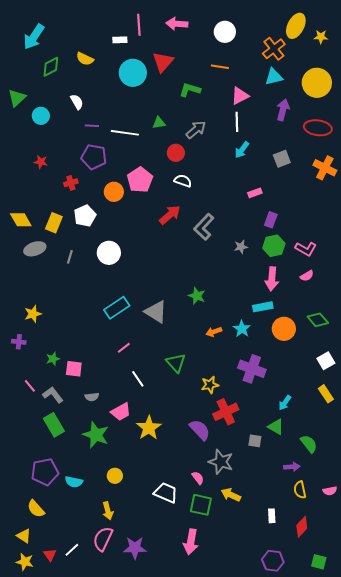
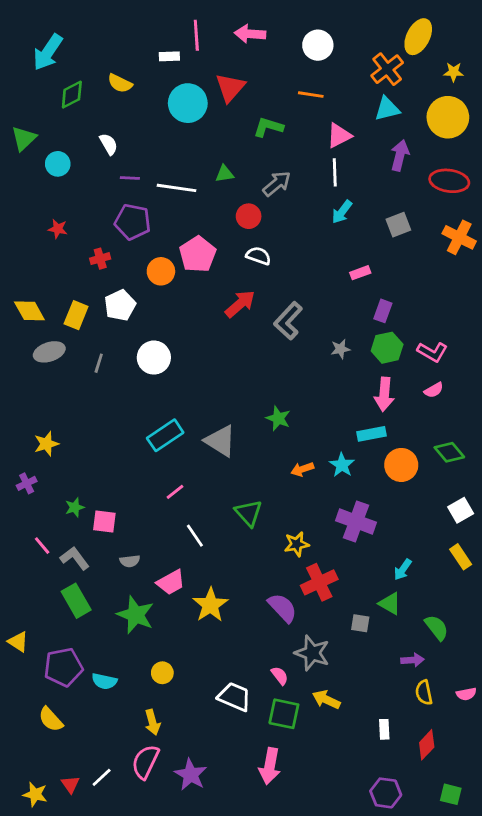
yellow star: (321, 37) -> (454, 72), moved
purple cross: (19, 342) -> (27, 483), turned -32
yellow triangle: (24, 536) -> (18, 642), moved
purple star: (135, 548) -> (191, 775), turned 30

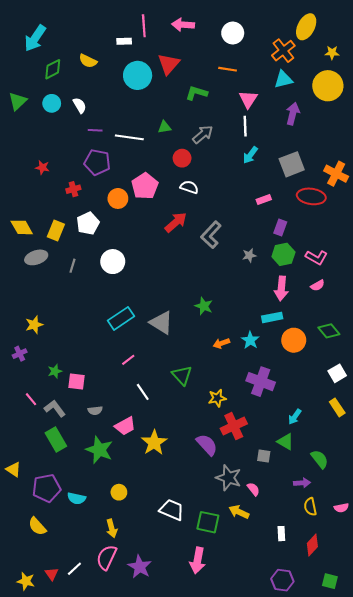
pink triangle: (339, 136) -> (248, 99), turned -30
cyan circle: (58, 164) -> (52, 103), moved
red ellipse: (449, 181) -> (311, 196), moved
gray square: (398, 225) -> (292, 164), size x1.4
pink semicircle: (280, 676) -> (253, 489), moved

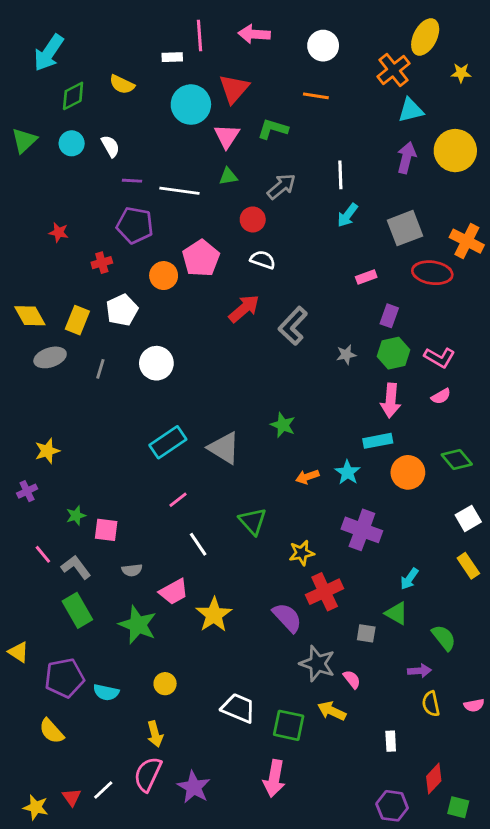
cyan triangle: (283, 80) -> (411, 110), moved
yellow circle: (328, 86) -> (455, 151), moved
pink triangle: (248, 99) -> (227, 136), moved
red diamond: (312, 545) -> (434, 779), moved

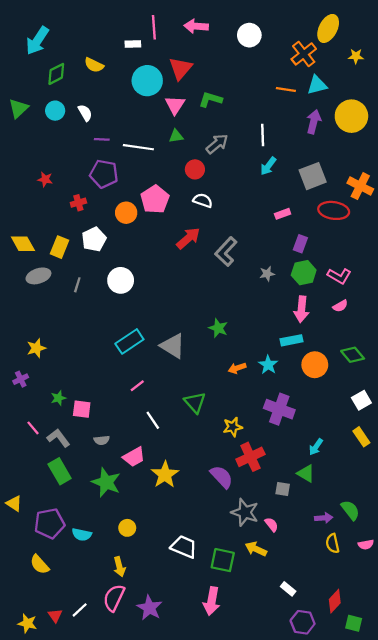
orange line: (316, 96) -> (286, 89), moved
green semicircle: (444, 638) -> (350, 510), moved
white rectangle: (391, 741) -> (288, 589), moved, turned -48

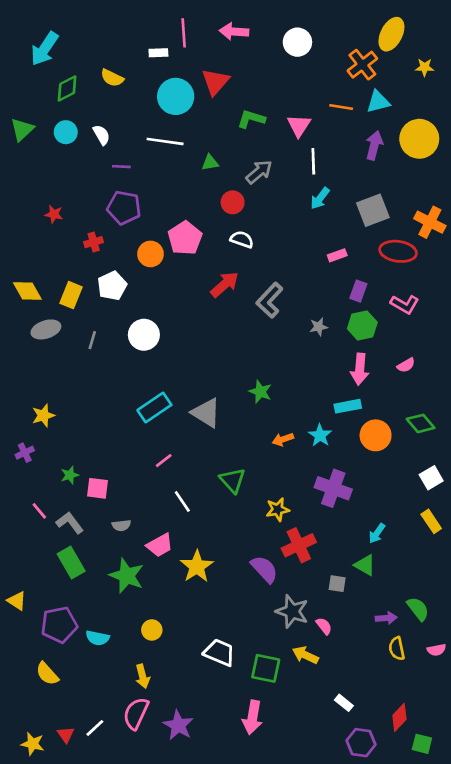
pink triangle: (175, 105) -> (299, 126), moved
white line: (138, 147) -> (165, 141), moved
pink L-shape: (339, 276) -> (405, 304), moved

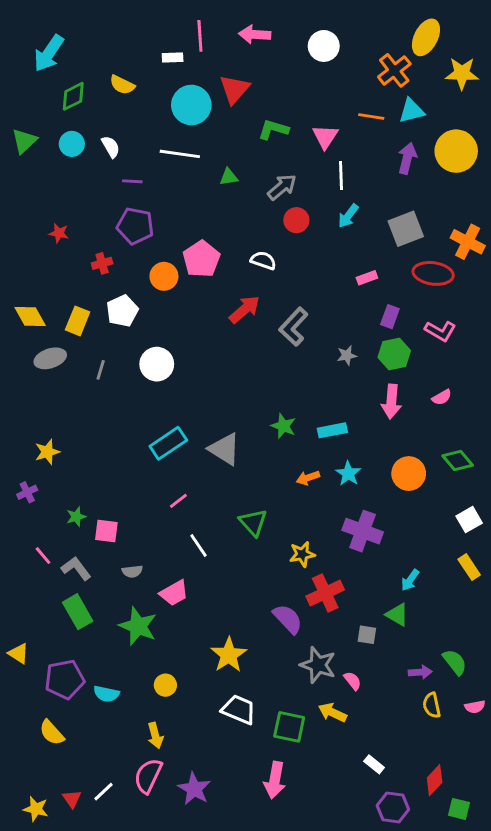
yellow star: (425, 67) -> (462, 73), size x1.6
red circle: (233, 202) -> (296, 220), moved
cyan rectangle: (348, 406) -> (332, 430), moved
yellow star: (197, 566) -> (229, 655), moved

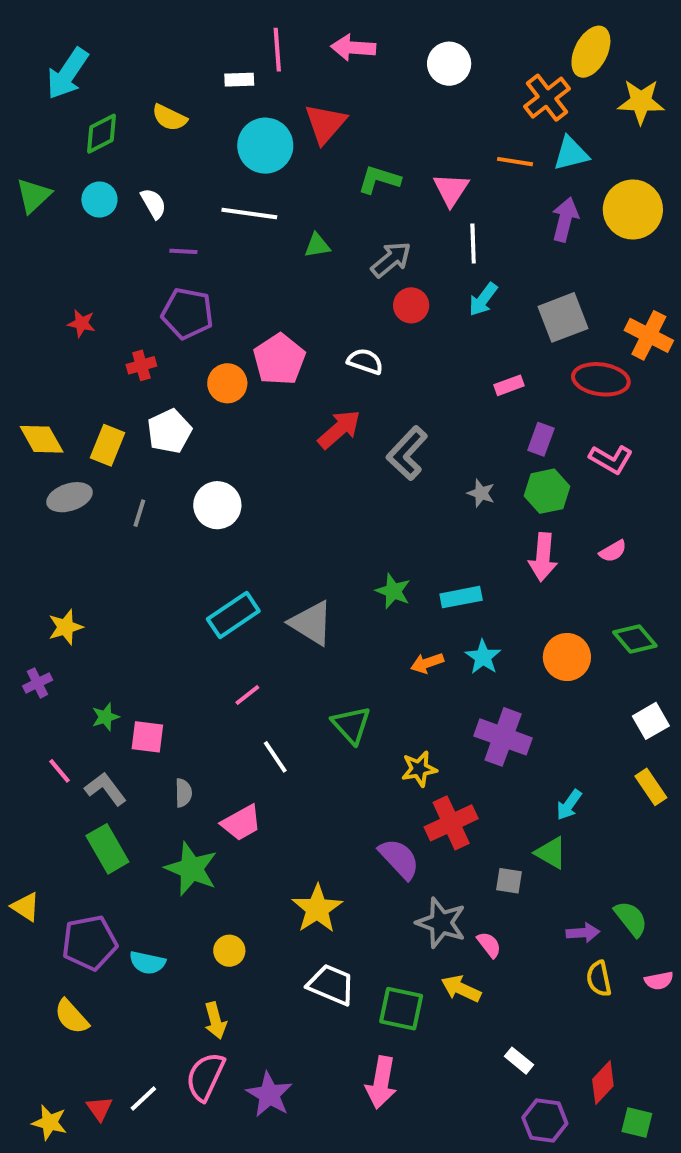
gray star: (347, 355) -> (481, 493), turned 30
gray semicircle: (132, 571) -> (183, 793), turned -84

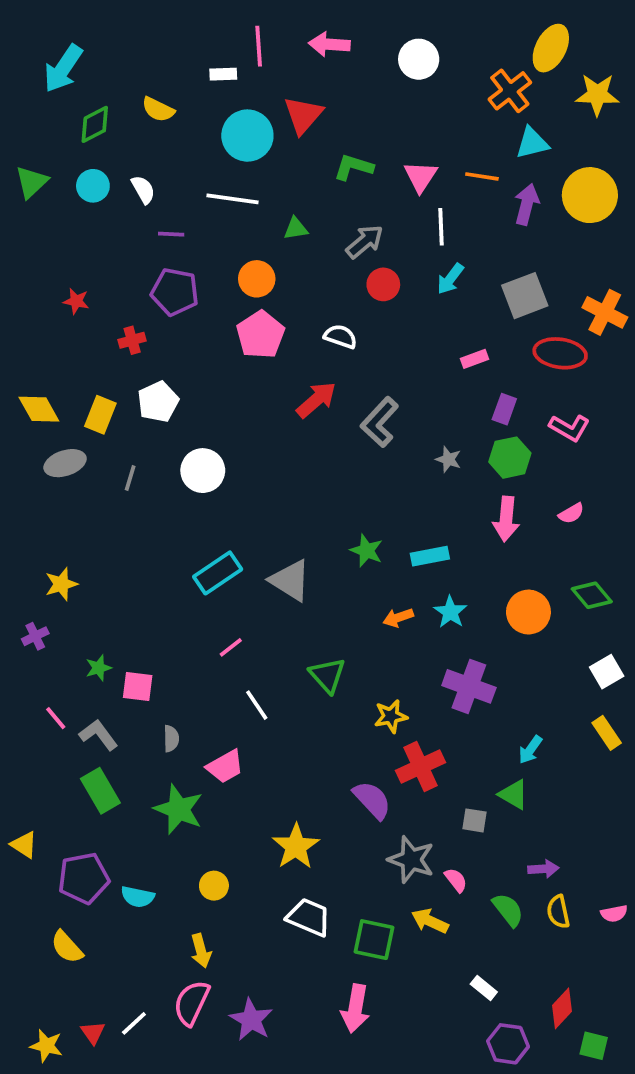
orange line: (515, 162) -> (482, 176), moved
orange circle: (227, 383) -> (257, 279), moved
green semicircle: (631, 919) -> (508, 910), moved

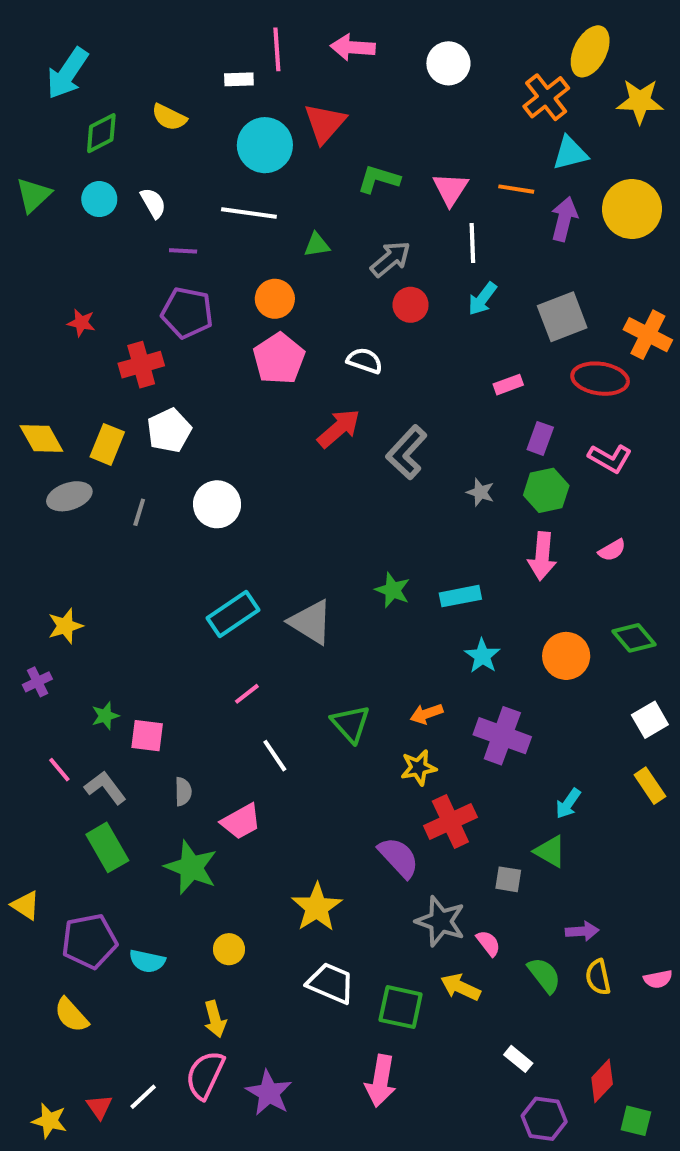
red cross: (132, 340) -> (141, 365), size x1.5
orange arrow: (398, 618) -> (426, 714), moved

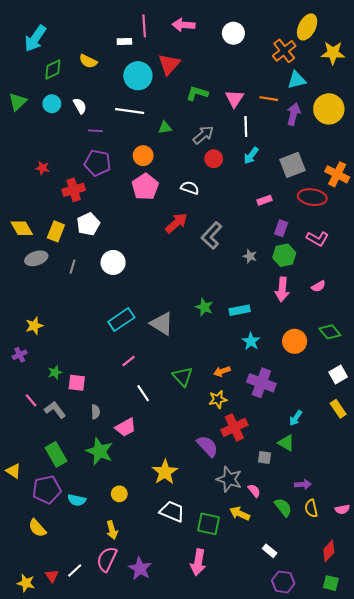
green rectangle: (107, 847) -> (56, 454), moved
red diamond: (602, 1081) -> (329, 551), moved

